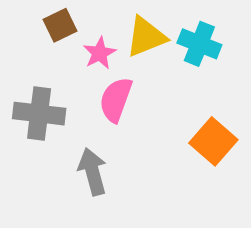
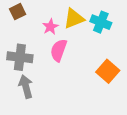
brown square: (60, 25) -> (18, 12), moved
gray arrow: (93, 172) -> (26, 87), moved

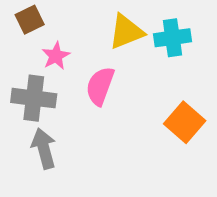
cyan cross: (101, 22) -> (173, 38), turned -30
pink star: (50, 27) -> (56, 56), moved

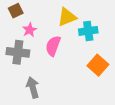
cyan cross: (173, 38) -> (88, 31), moved
gray arrow: (44, 148) -> (33, 87), moved

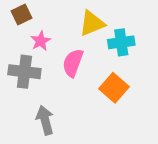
orange square: (98, 65) -> (114, 88), moved

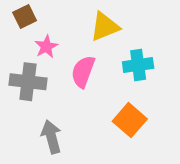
cyan cross: (121, 42) -> (138, 65), moved
orange square: (114, 88) -> (130, 120), moved

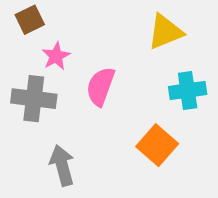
yellow triangle: (105, 27) -> (165, 32), moved
cyan cross: (138, 65) -> (188, 91), moved

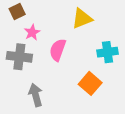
yellow triangle: (165, 32) -> (82, 18), moved

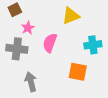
orange square: (90, 83) -> (78, 72), turned -30

